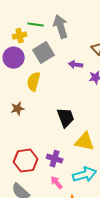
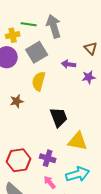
yellow semicircle: (34, 82) -> (39, 81), moved
brown star: (18, 109) -> (17, 101), moved

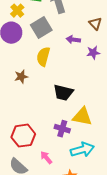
yellow cross: (13, 35) -> (17, 11), turned -32
black trapezoid: (59, 117) -> (63, 93), turned 125
purple cross: (48, 158) -> (62, 129), moved
pink arrow: (50, 182) -> (46, 158), moved

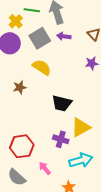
purple arrow: (73, 40) -> (64, 36), moved
yellow semicircle: (43, 57) -> (42, 67), turned 108
yellow triangle: (82, 117) -> (81, 127), turned -40

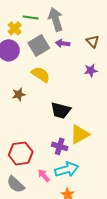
cyan arrow: (81, 160) -> (67, 169), moved

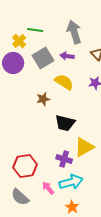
gray arrow: (56, 19) -> (74, 32), moved
yellow semicircle: (41, 74) -> (64, 82), moved
brown star: (19, 94) -> (43, 99), moved

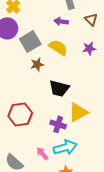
gray square: (43, 58) -> (30, 41), moved
red hexagon: (25, 166) -> (20, 114), moved

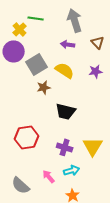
yellow triangle: (78, 112) -> (93, 146), moved, turned -30
cyan arrow: (65, 147) -> (72, 170), size x0.7

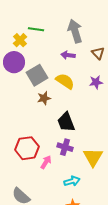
black trapezoid: (66, 111) -> (66, 122), turned 55
purple cross: (65, 147) -> (65, 147), moved
pink arrow: (49, 176) -> (46, 162), moved, turned 72

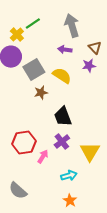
green line: (36, 29) -> (33, 24), turned -42
purple star: (96, 82) -> (89, 66), moved
purple cross: (65, 147) -> (62, 142), turned 35

